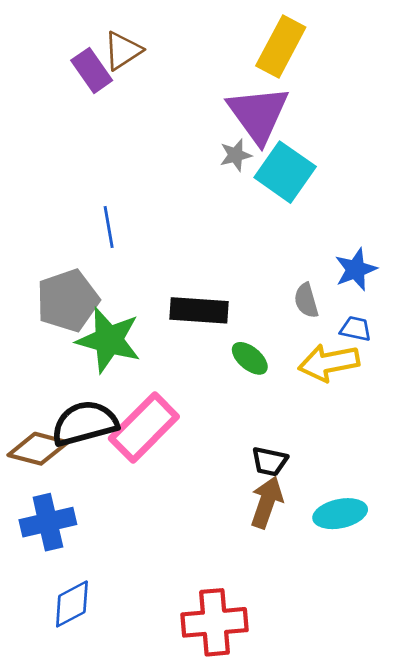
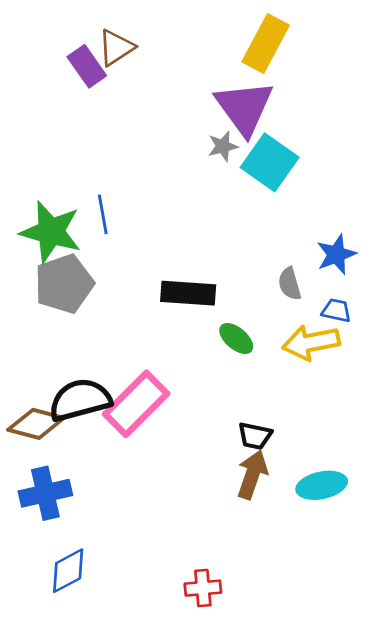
green star: (109, 340) -> (51, 232), moved
red cross: (214, 622) -> (203, 588), size x0.6

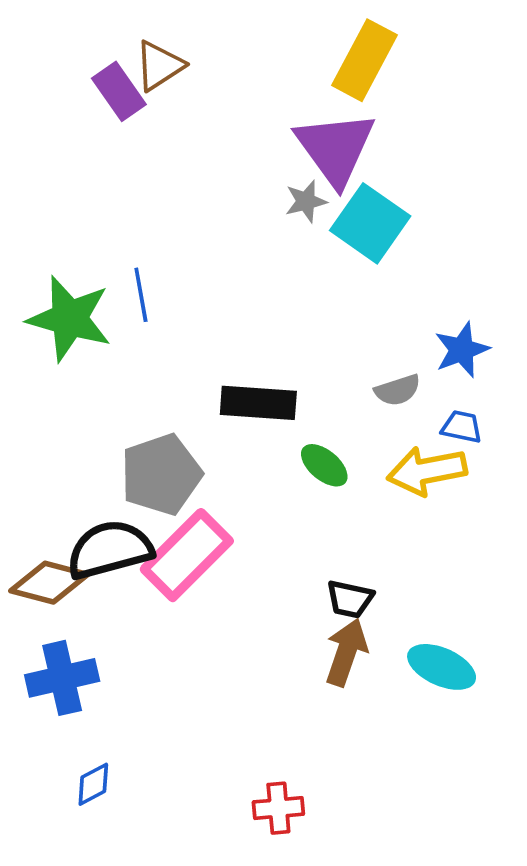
gray pentagon: (64, 284) -> (161, 474), moved
gray semicircle: (290, 284) -> (398, 390), turned -92
cyan ellipse: (322, 485) -> (442, 667), turned 36
blue diamond: (68, 571) -> (93, 784), size x0.7

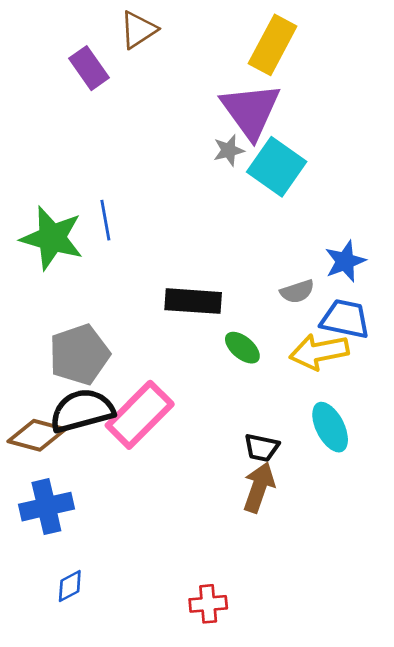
brown triangle: (159, 66) -> (138, 30), moved
blue trapezoid: (462, 427) -> (345, 319), size x1.6
gray pentagon: (161, 474) -> (79, 354), moved
cyan ellipse: (442, 667) -> (330, 427), moved, turned 39

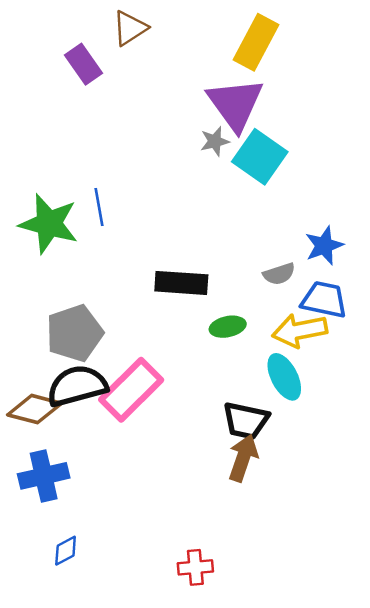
green ellipse: (242, 348) -> (228, 327), turned -52
cyan ellipse: (330, 427) -> (284, 377), moved
black trapezoid: (262, 448) -> (246, 421), size x1.4

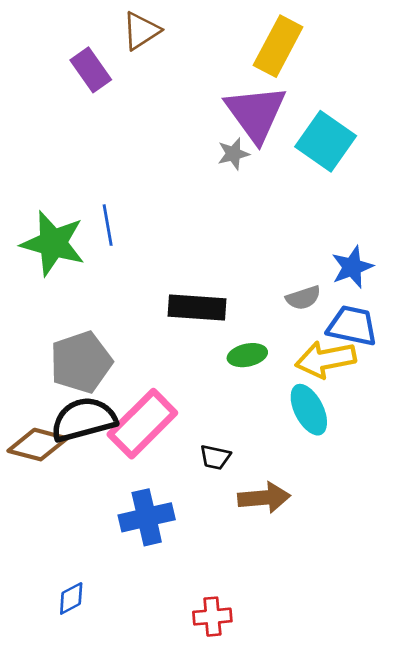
cyan square: (260, 157) -> (326, 141), moved
black trapezoid: (246, 421) -> (215, 457), moved, size x0.6
brown arrow: (243, 458) -> (264, 498), turned 66
blue cross: (44, 476) -> (147, 517), moved

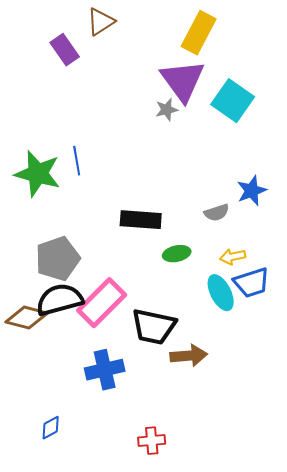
blue trapezoid: (352, 326) -> (252, 283), moved, turned 150
yellow arrow: (326, 359) -> (233, 257), size x0.6
black trapezoid: (215, 457) -> (154, 327), size x2.0

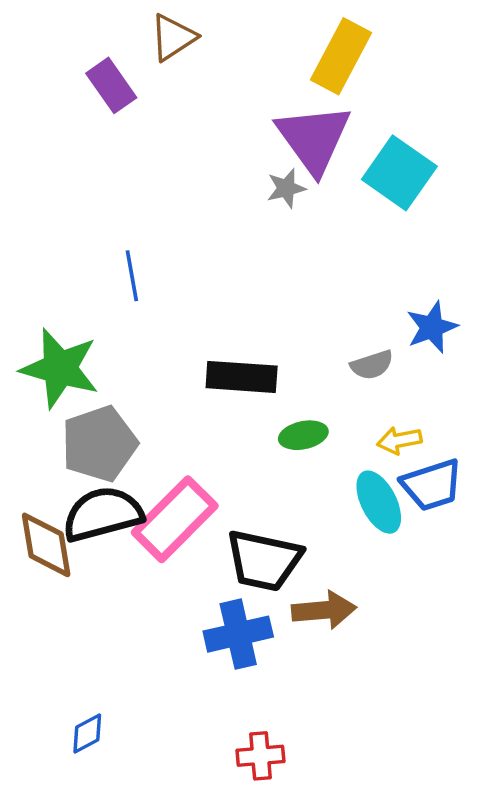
green star: (38, 174) -> (60, 368), moved
brown diamond: (27, 318) -> (46, 545), turned 66
blue cross: (105, 370) -> (238, 634), moved

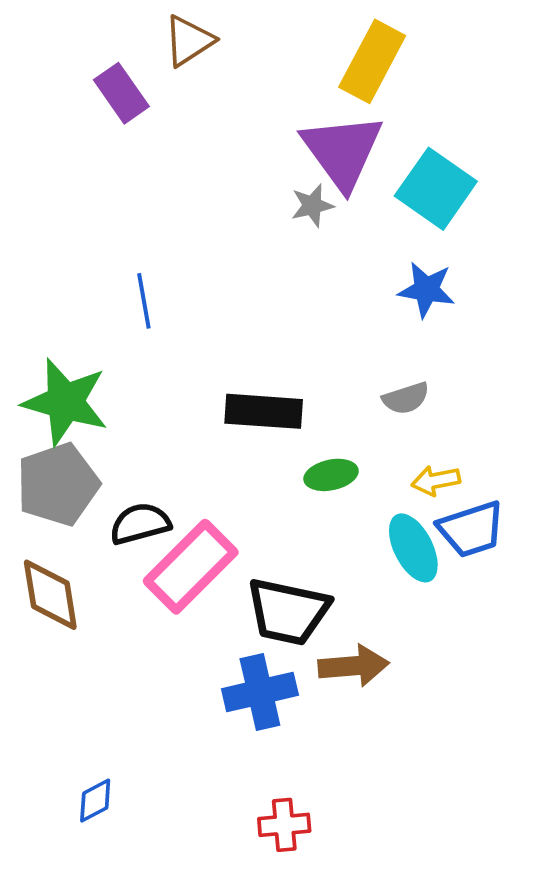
blue star: (432, 327) -> (426, 290), moved, turned 30
gray pentagon: (99, 444) -> (58, 484), moved
black semicircle: (103, 514) -> (140, 524), moved, size x0.7

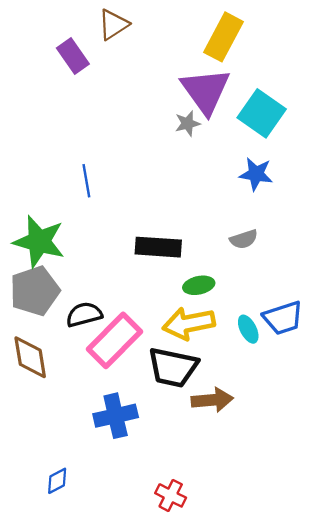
yellow arrow: (436, 481) -> (189, 324), moved, size x1.8
cyan ellipse: (413, 548) -> (248, 329), size x0.7
blue cross: (260, 692) -> (116, 416), moved
red cross: (284, 825) -> (171, 495), turned 32

